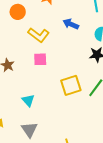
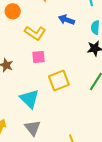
yellow square: (71, 85) -> (59, 81), moved
cyan triangle: (28, 100) -> (29, 99), size x1.5

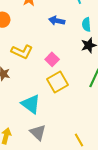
yellow L-shape: (35, 33) -> (22, 52), moved
pink square: (38, 57) -> (52, 59), moved, turned -32

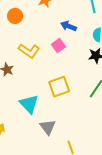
pink square: (52, 59) -> (58, 45), moved
gray triangle: (38, 132) -> (48, 127), moved

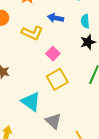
pink square: (58, 45) -> (53, 54), moved
yellow L-shape: (29, 51) -> (32, 33), moved

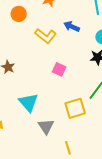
pink square: (53, 54) -> (59, 69), moved, turned -32
yellow square: (57, 79) -> (75, 108), moved

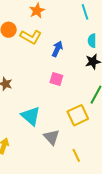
blue arrow: (72, 27) -> (57, 49), moved, turned 98
yellow L-shape: (46, 36) -> (31, 37), moved

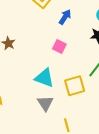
cyan triangle: (31, 116) -> (44, 78), moved, turned -30

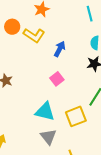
pink square: (59, 47) -> (57, 79), turned 32

